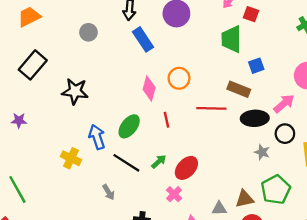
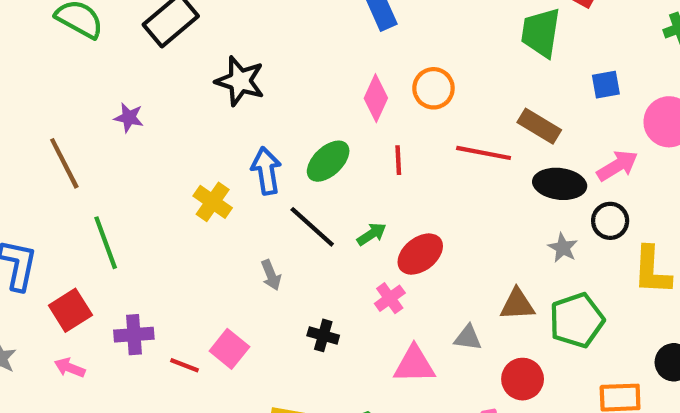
blue square: (256, 66) -> (606, 85), moved
brown triangle: (245, 199) -> (517, 304), moved

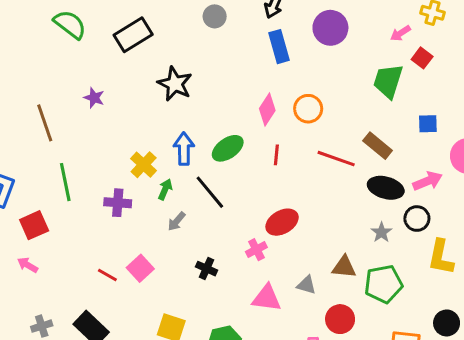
green arrow: (372, 234) -> (165, 189), moved, turned -42
gray arrow: (271, 275) -> (177, 221), turned 54
purple cross: (134, 335) -> (118, 203), moved

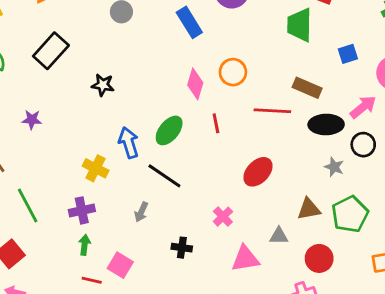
black star: (175, 84) -> (103, 85), size x0.7
green arrow: (165, 189) -> (85, 245), moved
red ellipse: (282, 222) -> (258, 172), moved

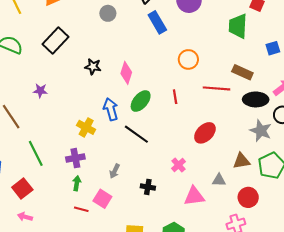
pink diamond: (195, 84) -> (126, 73), moved
gray star: (334, 167) -> (261, 131), size x1.5
gray arrow: (141, 212) -> (115, 171), moved

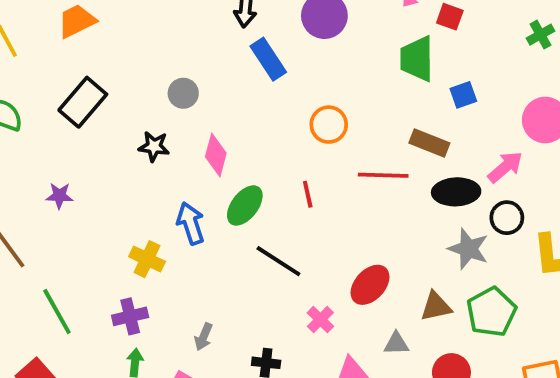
gray circle: (108, 13) -> (183, 93), moved
blue square: (273, 48) -> (463, 95), moved
red ellipse: (205, 133) -> (370, 285), moved
black line: (136, 134) -> (278, 261), moved

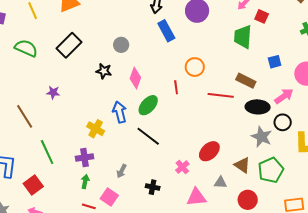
blue square: (463, 95) -> (275, 62), moved
red line: (308, 194) -> (176, 87), moved
black line: (278, 261) -> (148, 136), moved
brown triangle: (436, 306) -> (242, 165), turned 42

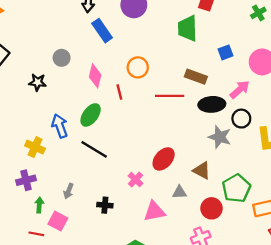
gray circle: (121, 45) -> (62, 58), moved
pink diamond: (135, 78) -> (95, 76), moved
green pentagon: (271, 170) -> (236, 188), moved
green arrow: (85, 182) -> (39, 205), moved

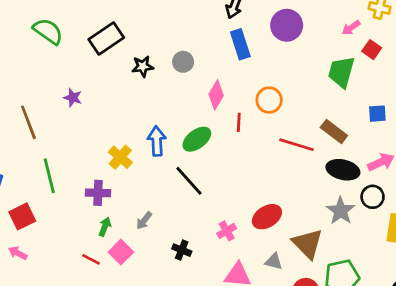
black star: (38, 82) -> (143, 66), moved, turned -30
brown triangle: (202, 171) -> (308, 244), size x1.4

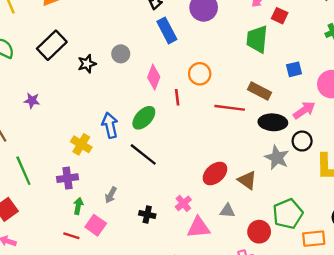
pink cross: (227, 231) -> (183, 203), moved
brown triangle: (308, 244) -> (247, 180), moved, size x0.7

